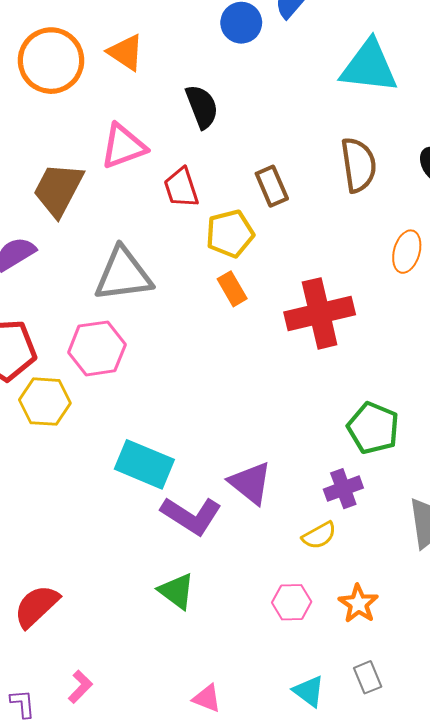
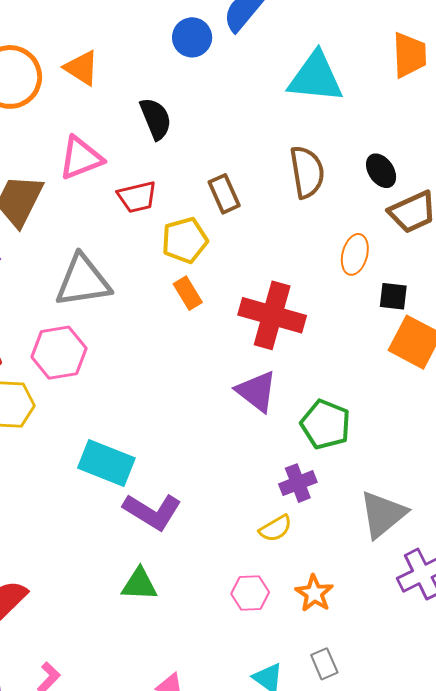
red trapezoid: (181, 188) -> (137, 197), turned -84
red cross: (320, 313) -> (272, 315), turned 30
purple triangle: (250, 483) -> (257, 391), moved
green triangle: (177, 591) -> (139, 584), turned -33

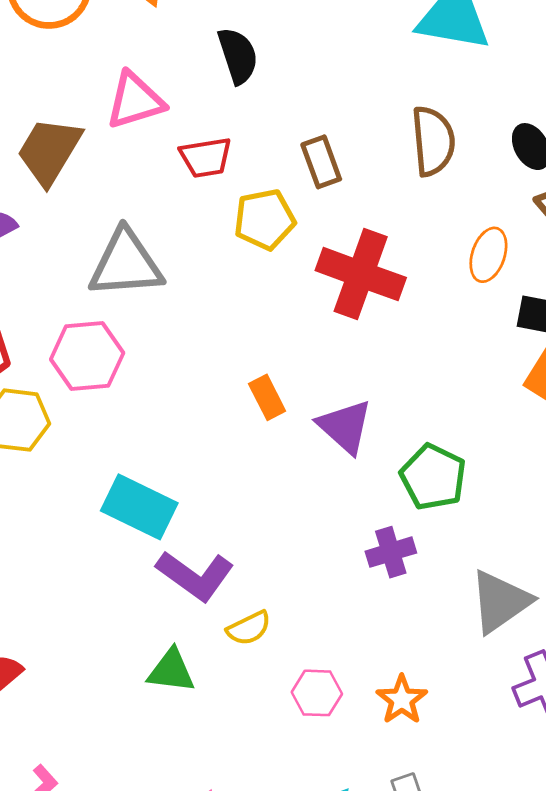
orange rectangle: (188, 293) -> (267, 397), moved
red cross: (272, 315) -> (361, 274), moved
yellow semicircle: (275, 528) -> (249, 628), moved

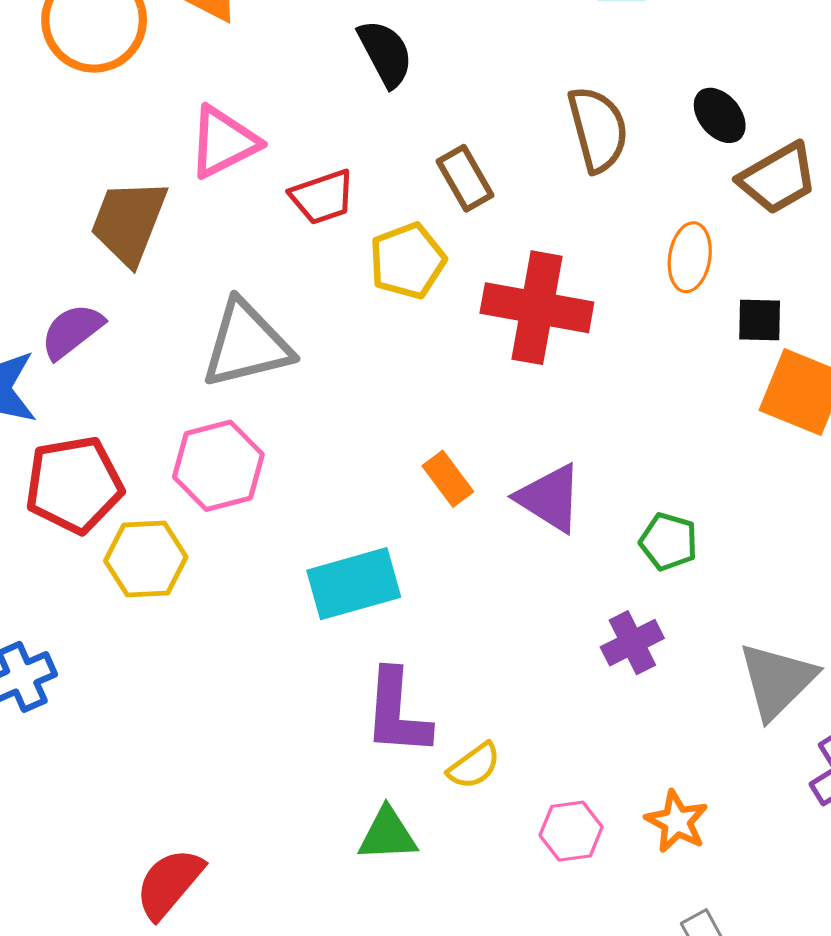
black semicircle: (238, 56) -> (385, 53), moved
green pentagon: (433, 477) -> (669, 542), size x0.7
cyan rectangle: (139, 507) -> (354, 584), moved, turned -32
purple L-shape: (195, 576) -> (397, 712), turned 68

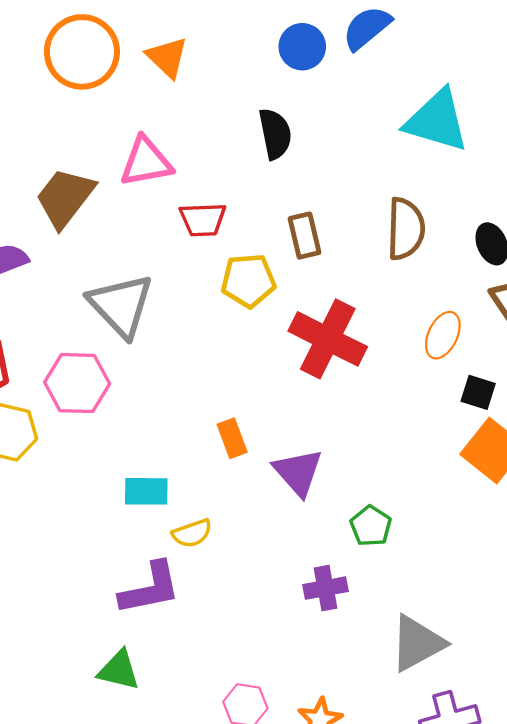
gray triangle: (246, 344) -> (121, 305), turned 44
cyan rectangle: (354, 584) -> (146, 491), size x0.7
purple L-shape: (397, 712) -> (150, 588), turned -122
yellow semicircle: (474, 766) -> (192, 533), moved

